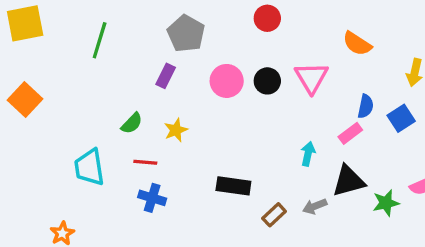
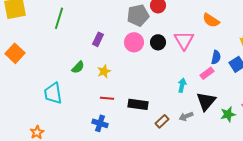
gray pentagon: (186, 34) -> (138, 15), moved, turned 30
red line: (145, 162) -> (107, 98), moved
black triangle: (349, 181) -> (206, 101), turned -35
blue cross: (152, 198) -> (100, 123), moved

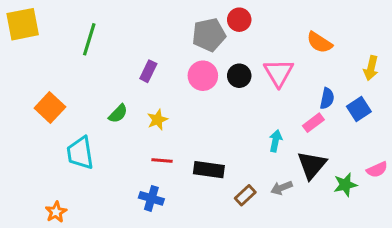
orange square: (15, 53) -> (50, 108), moved

